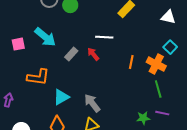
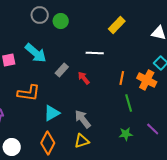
red arrow: (93, 54) -> (84, 78), moved
green line: (158, 89) -> (129, 103), moved
purple line: (162, 113) -> (153, 129), turned 32
green star: (143, 118) -> (126, 134), moved

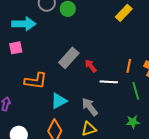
cyan arrow: (36, 53) -> (24, 24), moved, turned -40
white line: (95, 53) -> (109, 82), moved
gray rectangle: (62, 70) -> (69, 58), size x1.5

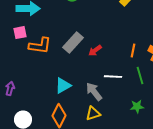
red arrow: (91, 66) -> (95, 51), turned -88
orange L-shape: (36, 81) -> (40, 46), moved
white line: (109, 82) -> (113, 77), moved

